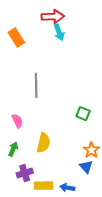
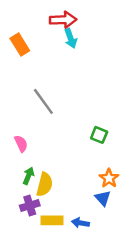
gray line: (36, 85) -> (43, 101), turned -35
yellow semicircle: (43, 143) -> (45, 184), moved
green arrow: (13, 149) -> (28, 176), moved

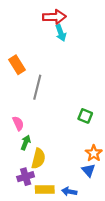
orange rectangle: (20, 45) -> (17, 65), moved
gray line: (43, 101) -> (37, 87), turned 50
green arrow: (28, 176) -> (26, 143), moved

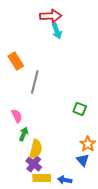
purple cross: (26, 177) -> (34, 164), moved, turned -35

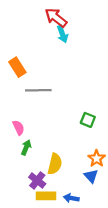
red arrow: (51, 16) -> (56, 18), turned -140
gray line: (35, 82) -> (38, 90), turned 75
yellow semicircle: (36, 149) -> (55, 164), moved

